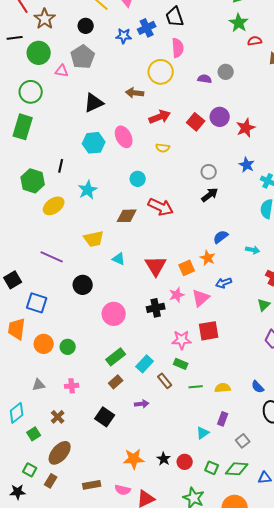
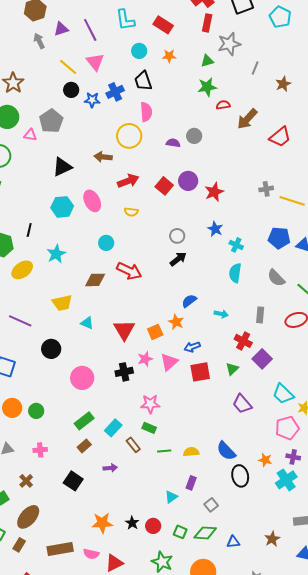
green star: (239, 23) -> (207, 87), turned 30
black circle: (86, 26) -> (71, 90), moved
red square: (209, 331) -> (200, 372), moved
blue semicircle: (258, 387) -> (226, 451), size x1.5
brown rectangle: (92, 485) -> (60, 549), size x1.4

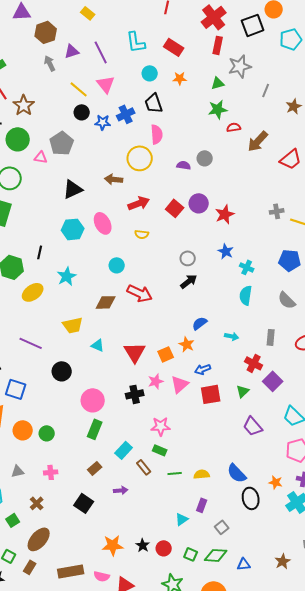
cyan pentagon: (280, 17) -> (291, 39), turned 30
green rectangle: (84, 421) -> (95, 429), moved, turned -30

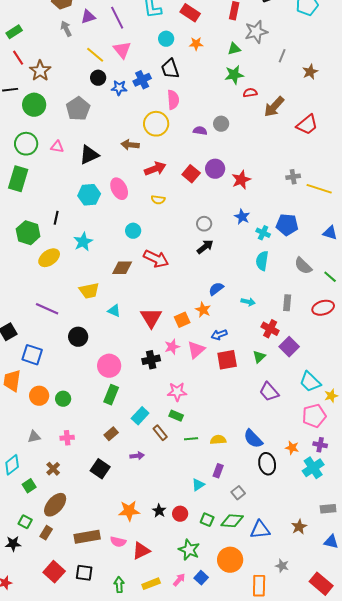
pink triangle: (41, 157) -> (57, 147), moved
blue pentagon: (290, 260) -> (287, 225), moved
blue triangle: (244, 564) -> (260, 530), size x1.5

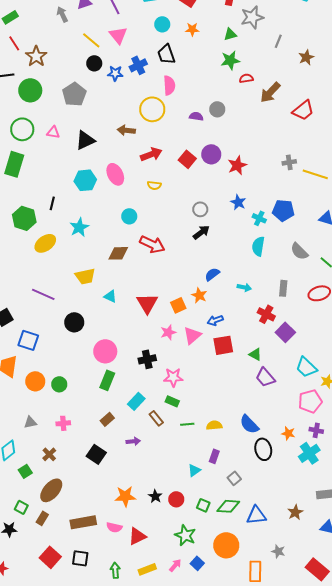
green triangle: (259, 357) -> (255, 354), moved, turned -48
black cross: (151, 360) -> (147, 359), moved

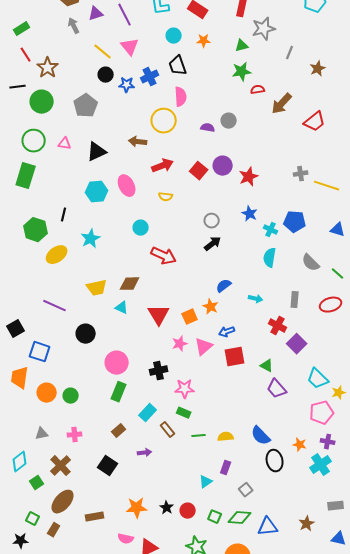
brown diamond: (118, 253) -> (130, 284), moved
brown cross: (49, 454) -> (61, 466), size x1.5
brown rectangle: (83, 522) -> (95, 517), moved, size x0.7

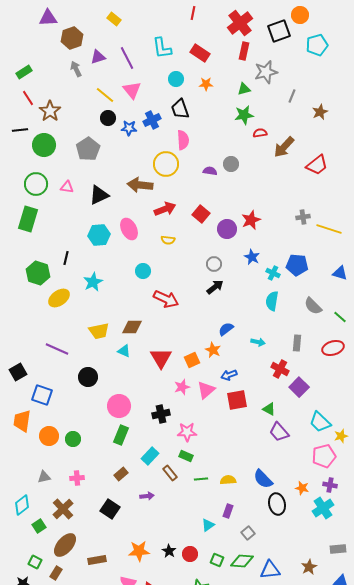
brown arrow: (138, 142) -> (140, 185), size x1.4
purple circle: (223, 166) -> (227, 229), moved

